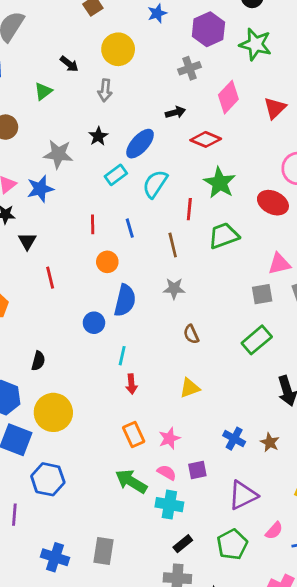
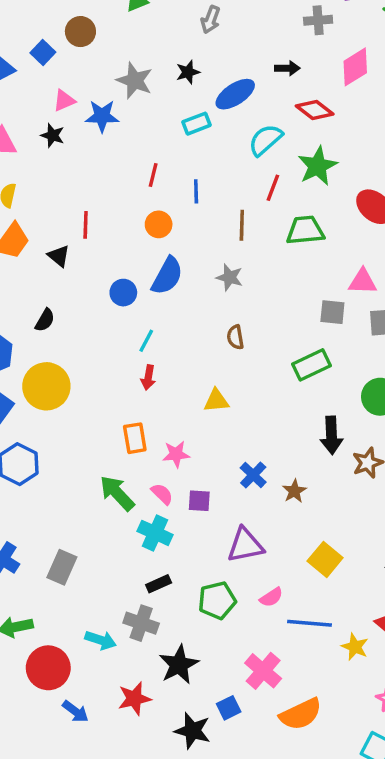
cyan semicircle: (155, 184) -> (265, 140), moved
black triangle: (27, 241) -> (59, 256), moved, turned -36

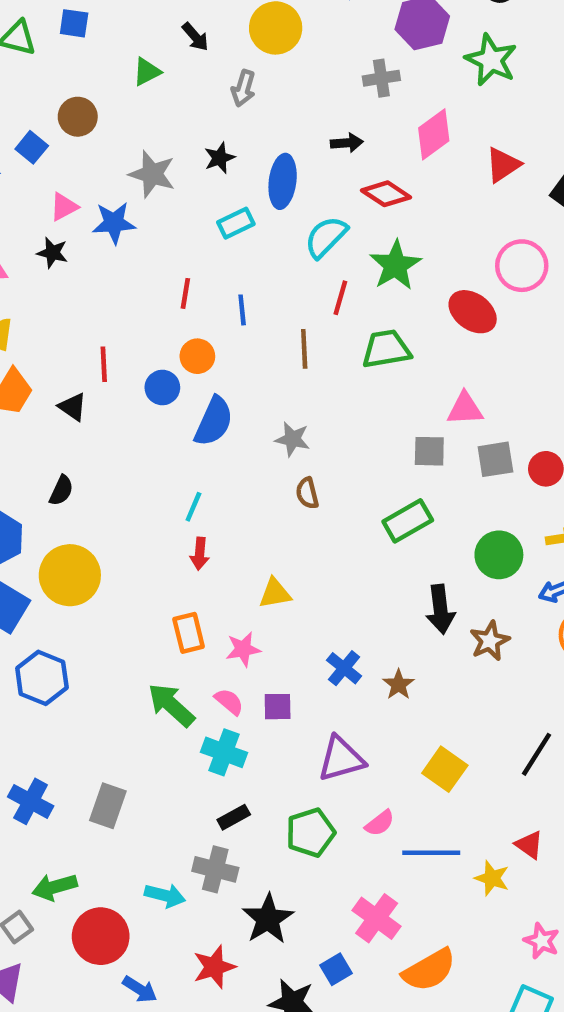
blue ellipse: (235, 94) -> (283, 181), turned -45
gray star: (230, 277) -> (293, 439), moved
blue circle: (123, 293) -> (162, 387), moved
yellow triangle: (216, 401) -> (275, 593), moved

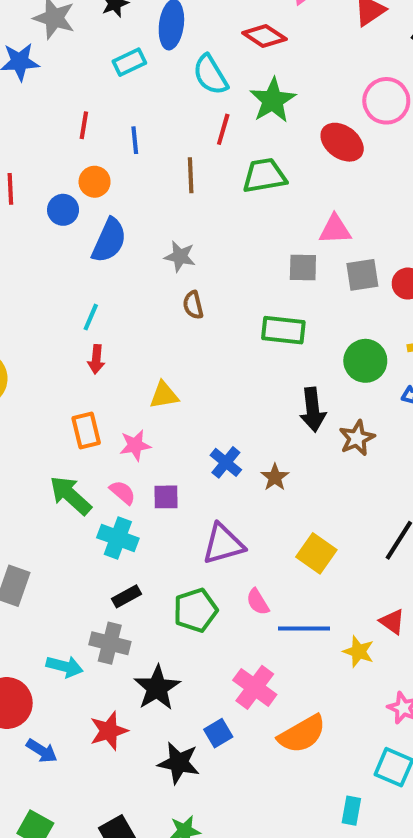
cyan semicircle: (326, 237) -> (210, 75), turned -75
green rectangle: (408, 521) -> (283, 330), turned 36
pink semicircle: (380, 823) -> (258, 602), turned 96

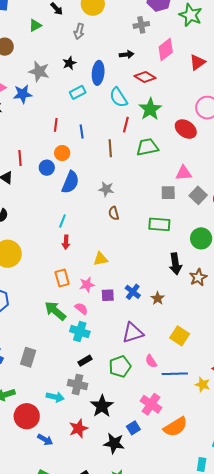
gray square: (362, 275) -> (198, 195), turned -36
purple square: (166, 497) -> (108, 295), moved

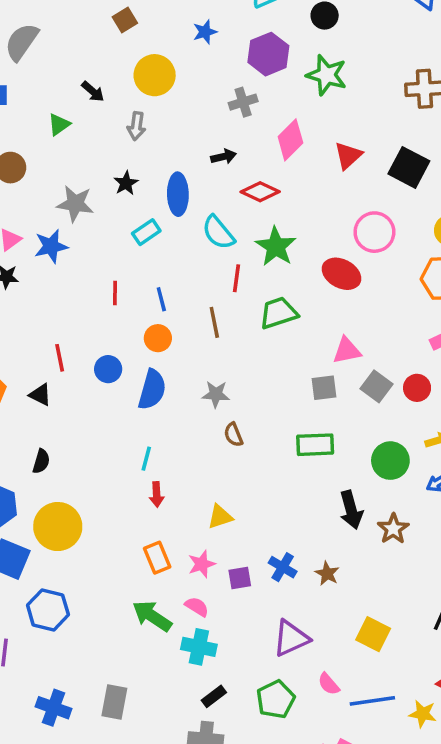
orange circle: (62, 153) -> (158, 338), moved

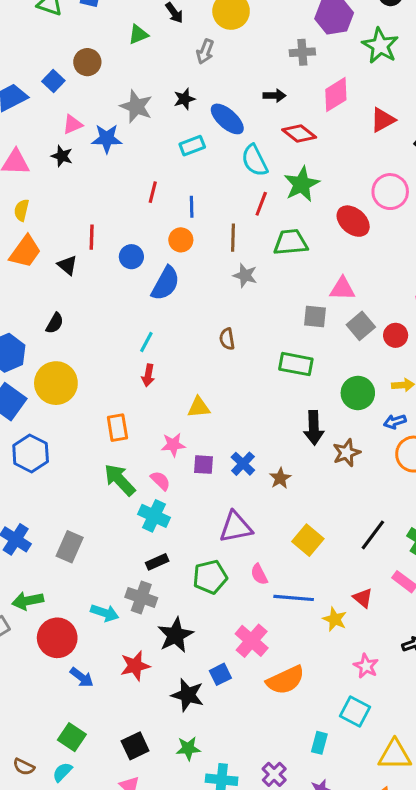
blue ellipse: (178, 194) -> (227, 119), turned -60
gray star: (216, 394) -> (245, 275), moved
orange rectangle: (157, 558) -> (117, 428), moved

